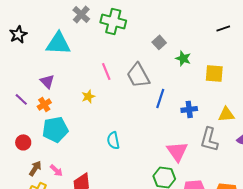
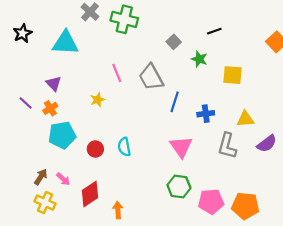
black line: (223, 28) -> (214, 31), moved
red circle: (23, 142) -> (95, 149), moved
pink triangle: (177, 151) -> (181, 147), moved

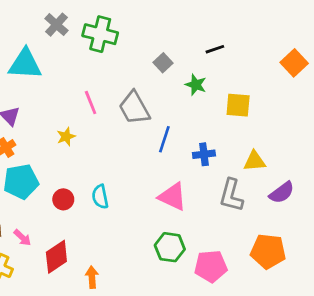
pink triangle: (181, 147) -> (173, 197), turned -30
orange pentagon: (245, 206) -> (268, 251), moved

